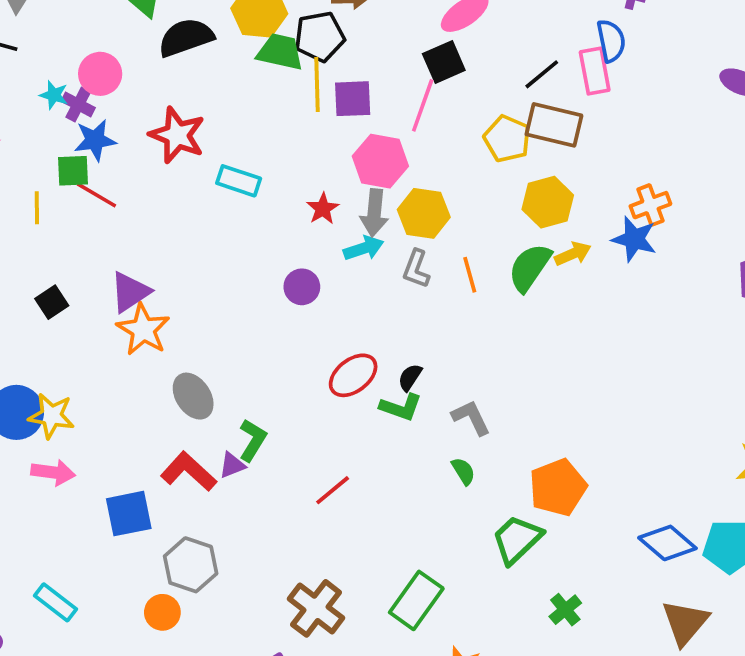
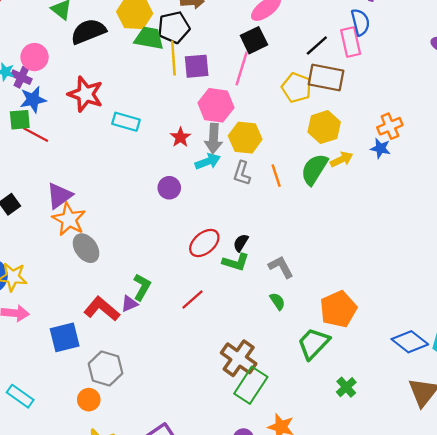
blue star: (634, 239) -> (380, 148), size x0.7
gray ellipse: (193, 396) -> (86, 248), moved
red line: (333, 490) -> (193, 300), moved
brown cross: (316, 608) -> (239, 358), moved

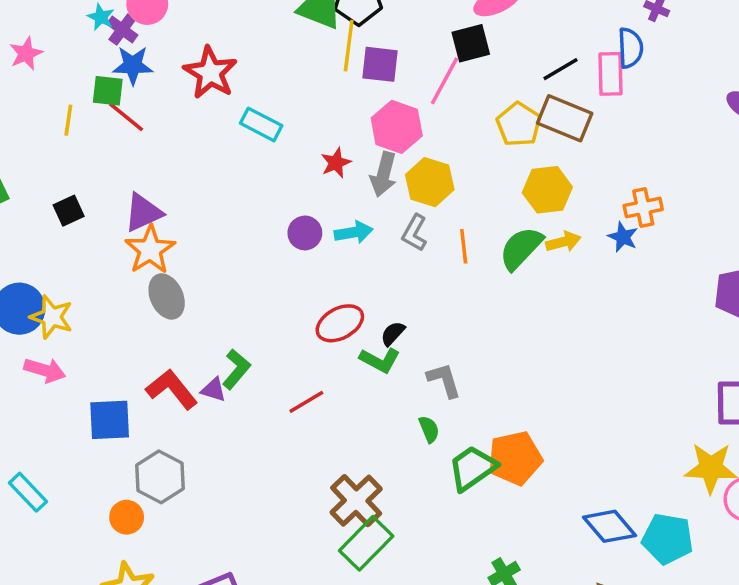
cyan arrow: (208, 161) -> (354, 232), moved
purple triangle: (129, 304) -> (213, 390), turned 30
green trapezoid: (314, 343) -> (472, 468), moved

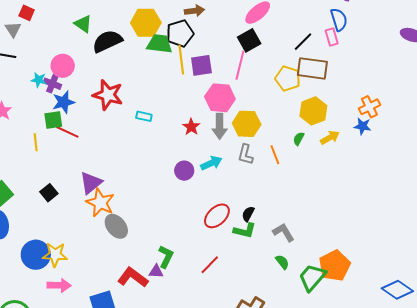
pink rectangle: (611, 74) -> (332, 37), size x0.7
cyan rectangle: (261, 124) -> (144, 116), size x0.7
green semicircle: (521, 248) -> (299, 139), moved, size x0.5

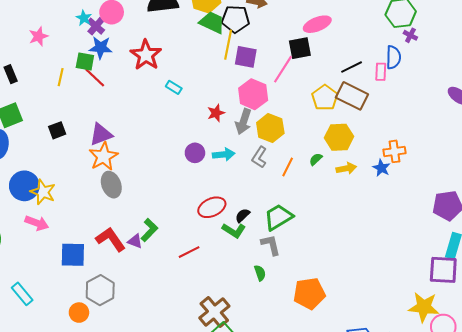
orange line: (275, 155) -> (288, 167), turned 30
green trapezoid: (312, 277) -> (278, 217), moved

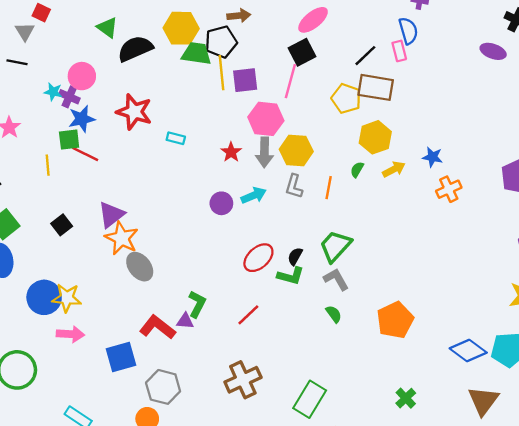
orange cross: (395, 151) -> (449, 189), moved
brown cross: (214, 312) -> (243, 380), moved, turned 32

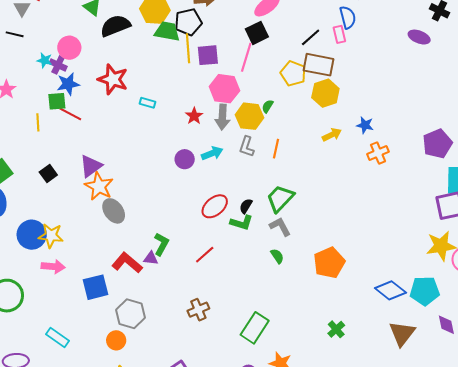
yellow hexagon: (375, 137) -> (325, 93), moved
green semicircle: (357, 170) -> (268, 106), moved
brown cross: (243, 380) -> (198, 310), size x0.7

